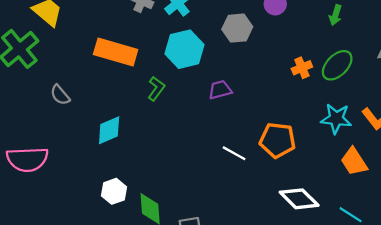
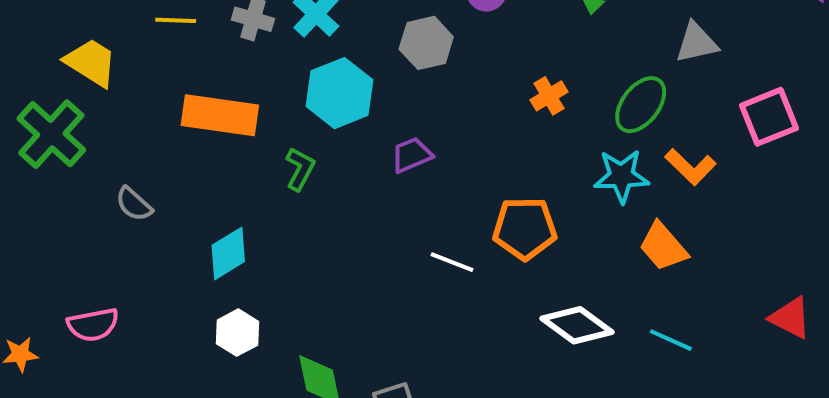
green ellipse: (337, 65) -> (641, 105), moved
pink semicircle: (27, 159) -> (93, 325), size x0.7
white hexagon: (114, 191) -> (238, 333), moved

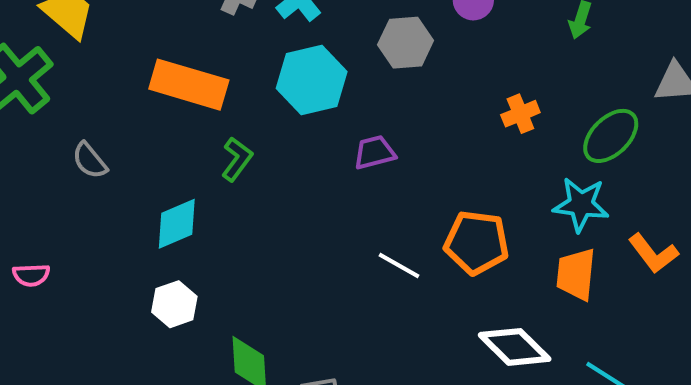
orange L-shape: (690, 167) -> (653, 253), moved
green L-shape: (300, 169) -> (237, 159), moved
orange trapezoid: (663, 247) -> (576, 274), moved, turned 38
pink semicircle: (93, 325) -> (31, 275), size x0.7

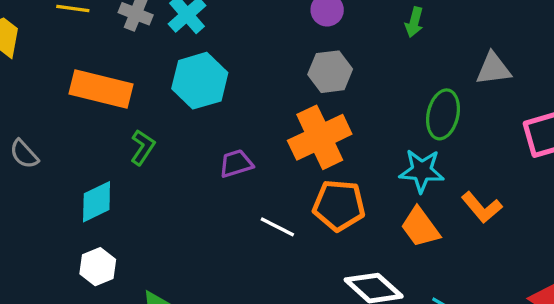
gray hexagon: (406, 43) -> (330, 72), moved
orange cross: (520, 114) -> (320, 137), moved, size x2.0
green ellipse: (611, 136) -> (443, 114), turned -30
purple trapezoid: (375, 152) -> (236, 164), moved
orange trapezoid: (576, 274) -> (420, 227), turned -39

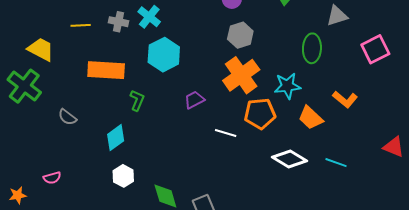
cyan star: (422, 171) -> (287, 86), moved

